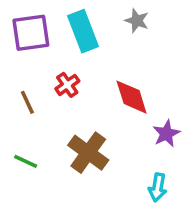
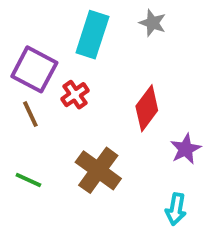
cyan rectangle: (83, 31) -> (92, 35), turned 39
purple square: (31, 33) -> (34, 69), moved, turned 36
red diamond: (132, 97) -> (147, 108), turned 54

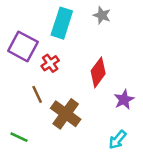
brown line: (30, 114) -> (37, 94), moved
green line: (28, 180) -> (19, 137), moved
cyan arrow: (176, 209) -> (118, 140), turned 30

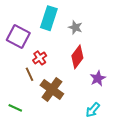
gray star: (102, 15) -> (75, 27), moved
red cross: (50, 63) -> (40, 58), moved

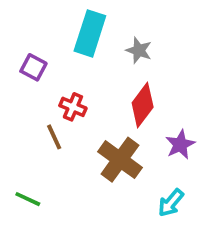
purple square: (18, 37) -> (33, 67), size x0.6
red cross: (40, 58) -> (73, 107), turned -32
brown cross: (52, 90) -> (120, 160), moved

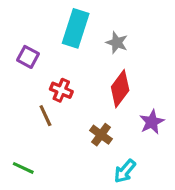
brown cross: (120, 160) -> (101, 135), size x0.6
cyan arrow: (171, 203) -> (125, 171), moved

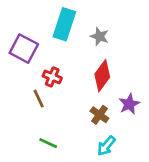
purple square: (28, 57) -> (24, 49), size x1.5
brown cross: (101, 135) -> (99, 115), moved
green line: (23, 168) -> (48, 143), moved

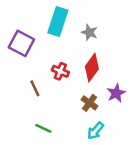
red cross: (52, 77) -> (60, 71), moved

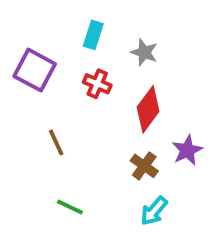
cyan rectangle: (58, 21) -> (93, 35), size x0.6
red cross: (60, 71) -> (97, 84), moved

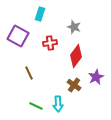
cyan rectangle: (93, 35) -> (40, 14), moved
red cross: (97, 84) -> (50, 43), turned -32
cyan arrow: (154, 211) -> (58, 104), moved, turned -42

